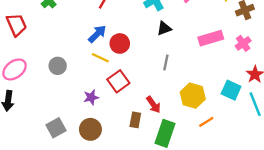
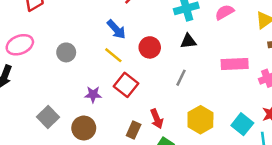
blue arrow: (97, 34) -> (116, 29), turned 78
red circle: (120, 43) -> (150, 47), moved
red square: (118, 81) -> (126, 85), turned -30
gray square: (56, 128) -> (48, 117), turned -30

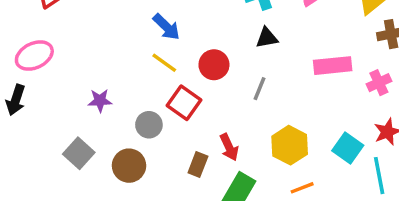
red circle: (150, 47) -> (214, 65), moved
gray circle: (66, 52) -> (149, 125), moved
purple star: (93, 94) -> (100, 101), moved

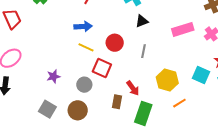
blue arrow: (166, 27) -> (83, 26), turned -36

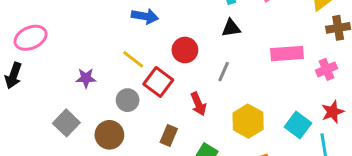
yellow line: (86, 47) -> (133, 59), moved
red arrow: (133, 88) -> (198, 104), moved

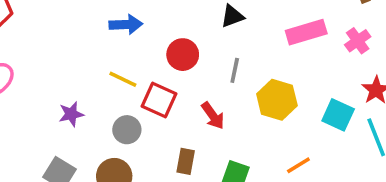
yellow hexagon: (248, 121) -> (277, 100), moved

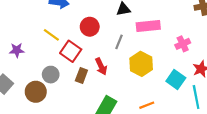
pink rectangle: (306, 32) -> (148, 26), moved
pink cross: (358, 41) -> (183, 44), moved
gray circle: (127, 130) -> (51, 75), moved
brown rectangle: (186, 161) -> (81, 75), moved

